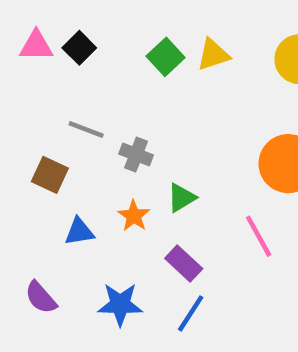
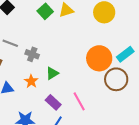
pink line: (259, 236) -> (79, 101), moved

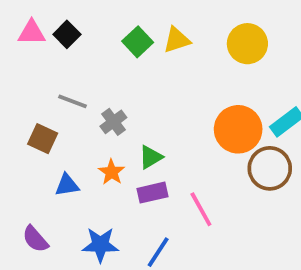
gray cross: (32, 54) -> (113, 122), turned 32
purple rectangle: (53, 102) -> (153, 193), moved, turned -56

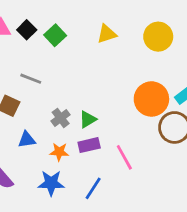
green square: (138, 42) -> (55, 35), moved
gray cross: (113, 122) -> (61, 118), moved
orange star: (112, 172) -> (59, 152), moved, turned -30

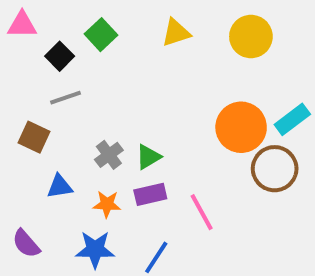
black square: (27, 30) -> (60, 56), moved
gray line: (31, 79) -> (65, 98), turned -40

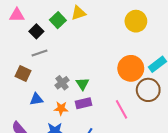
yellow triangle: (176, 33) -> (78, 13), moved
green triangle: (148, 157) -> (83, 84), turned -32
pink line: (202, 212) -> (122, 109), moved

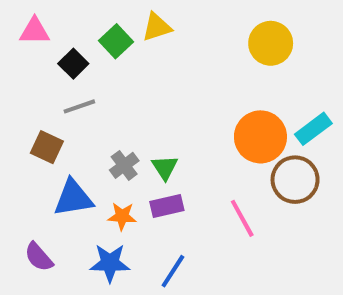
blue triangle: (36, 99) -> (73, 198), size x1.5

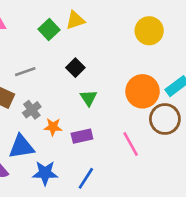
black square: (73, 64) -> (75, 68), moved
gray cross: (124, 165) -> (32, 110), moved
green triangle: (165, 167) -> (89, 98), moved
blue triangle: (73, 198) -> (21, 147), moved
orange star: (122, 216) -> (53, 127), moved

